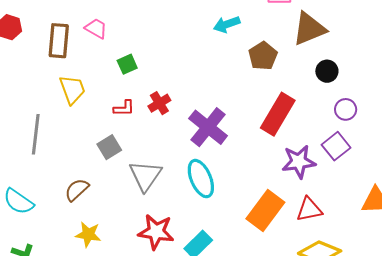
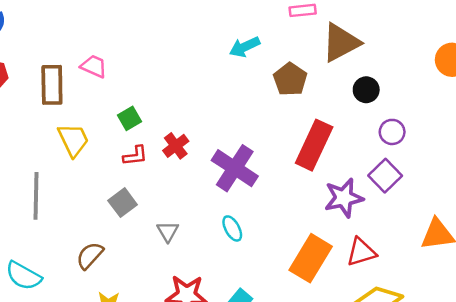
green square: (127, 64) -> (130, 118), moved
gray triangle: (145, 176) -> (168, 231), size x0.6
cyan ellipse: (201, 179) -> (232, 228), size x0.6

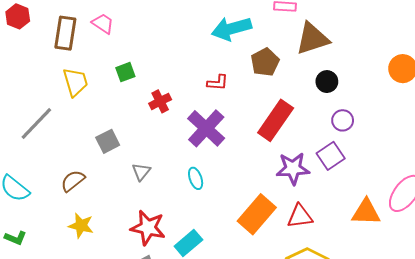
cyan arrow: (245, 47) -> (231, 29), size x1.5
red L-shape: (135, 156) -> (218, 83), moved
gray line: (36, 196) -> (36, 123), turned 33

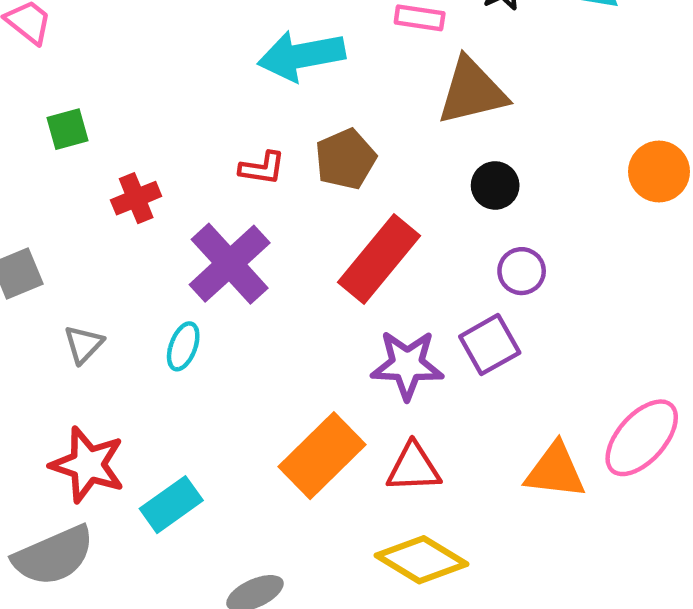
brown pentagon: (265, 62) -> (345, 159), moved
cyan ellipse: (196, 178) -> (183, 346), moved, turned 35

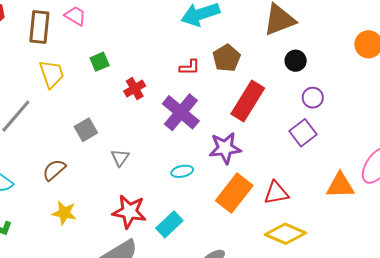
cyan ellipse: (183, 346) -> (182, 171), moved, turned 65
purple star: (407, 365) -> (225, 148), moved

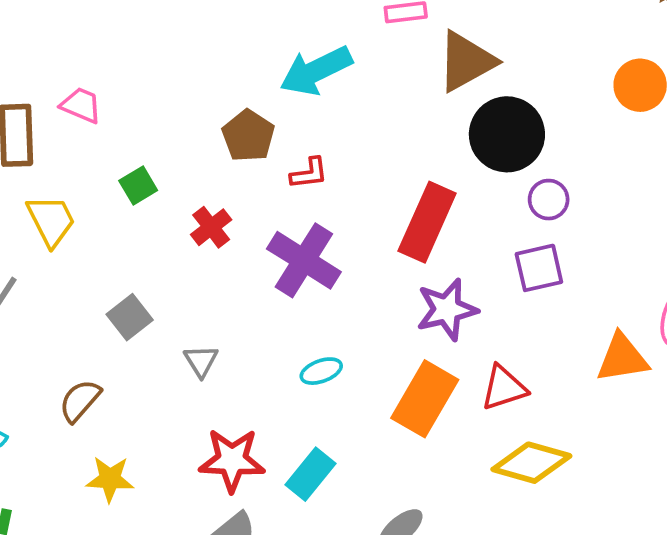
brown pentagon: (227, 58) -> (248, 136), moved
black circle: (296, 61) -> (507, 134), size x1.8
purple square: (303, 133) -> (539, 268), turned 32
purple star: (225, 148) -> (447, 310), moved

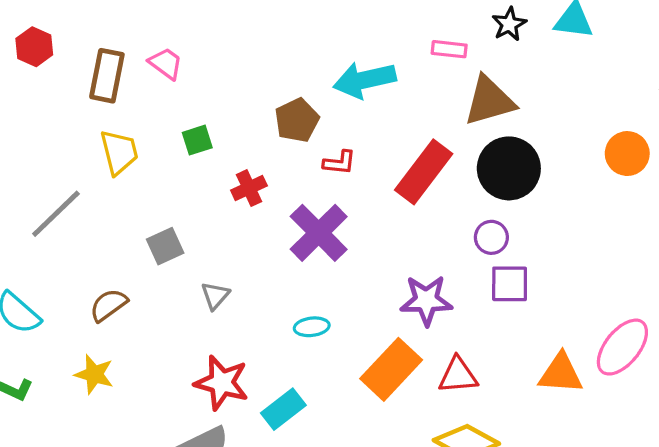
purple circle: (549, 200) -> (491, 237), moved
red rectangle: (427, 222) -> (424, 172), moved
yellow star: (110, 479) -> (94, 374), moved

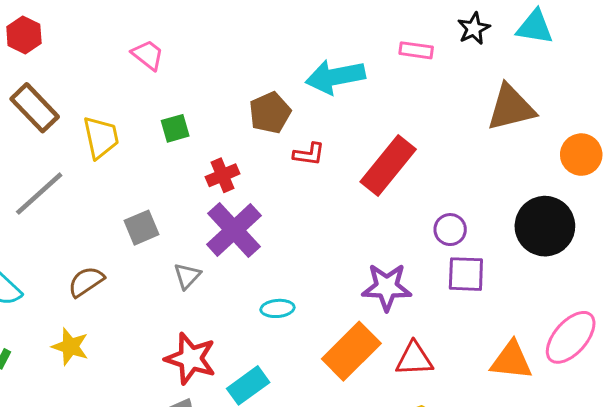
brown rectangle: (107, 76) -> (35, 108), moved, turned -57
brown triangle: (489, 101) -> (511, 108), moved
black circle: (509, 168) -> (545, 226), moved
purple cross: (319, 233) -> (234, 230), moved

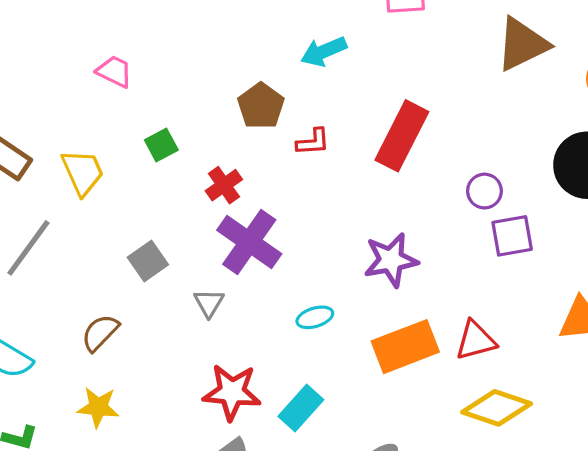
cyan arrow: (335, 77) -> (324, 51), size x0.7
purple star: (387, 287) -> (391, 260), moved
orange rectangle: (351, 351) -> (405, 347), turned 36

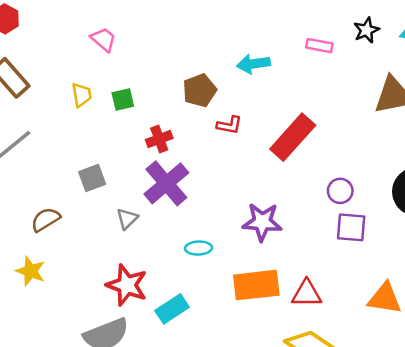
yellow trapezoid: (83, 172) -> (82, 95), moved, size x0.7

